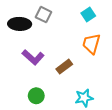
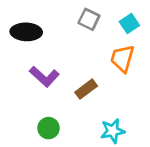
gray square: (44, 15) -> (89, 19), moved
cyan square: (88, 15) -> (129, 24), moved

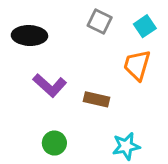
brown rectangle: (86, 89) -> (96, 99), turned 50

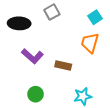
gray square: (100, 21) -> (52, 12), moved, turned 35

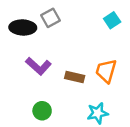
gray square: (52, 12) -> (51, 18), moved
orange trapezoid: (90, 43) -> (106, 71), moved

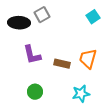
purple L-shape: (38, 66) -> (32, 55), turned 35

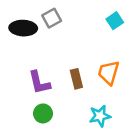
purple L-shape: (32, 55) -> (39, 83), moved
brown rectangle: (62, 64) -> (76, 79), turned 63

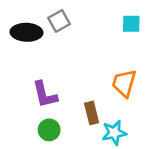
cyan square: (115, 21) -> (131, 24), turned 35
brown rectangle: (76, 79) -> (92, 113), moved

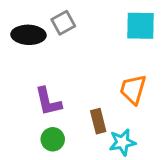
cyan square: (131, 24) -> (141, 26), size x1.5

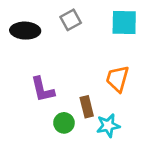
gray square: (63, 23) -> (71, 20), moved
green circle: (53, 139) -> (64, 123), moved

